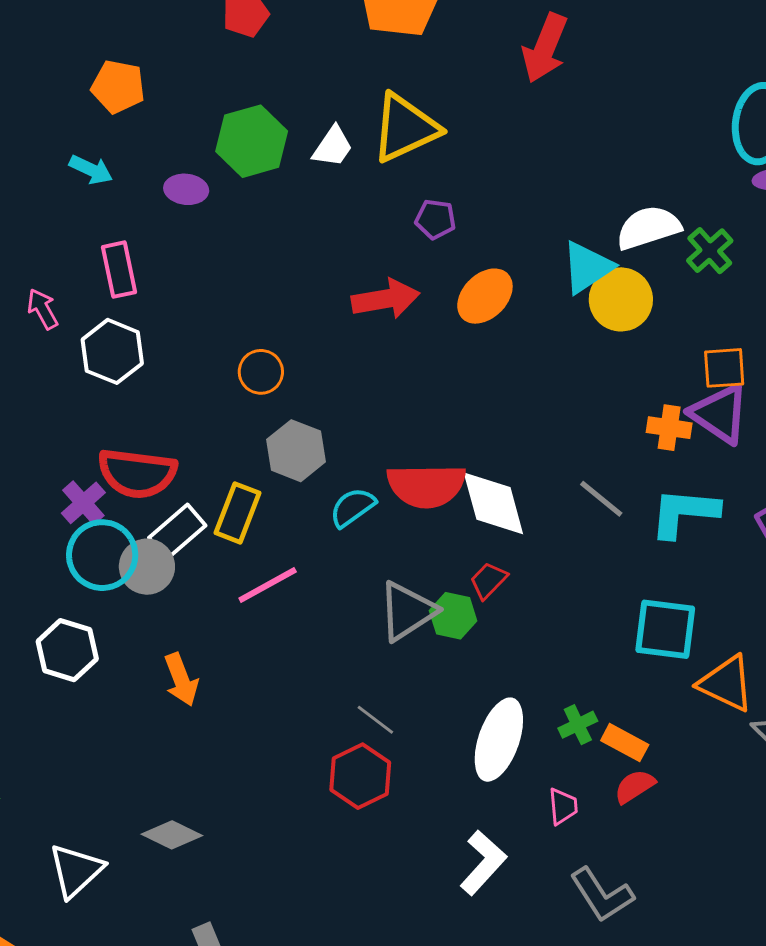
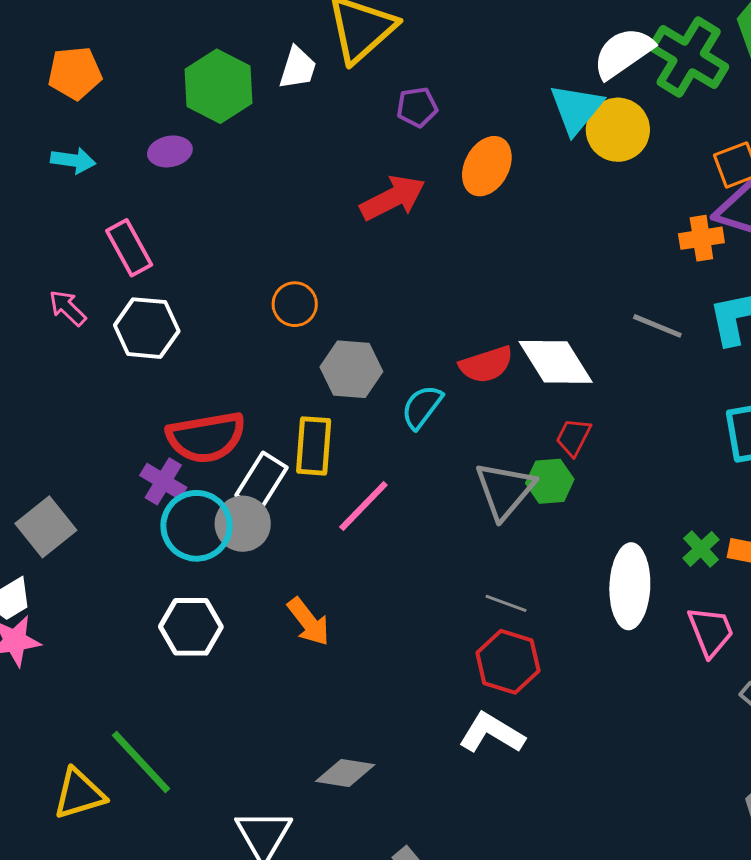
green cross: (710, 251) -> (689, 57), size x1.6
red semicircle: (426, 486) -> (486, 365), size x0.7
pink trapezoid: (563, 806) -> (711, 631), size x1.4
white L-shape: (483, 863) -> (492, 733), moved, turned -84

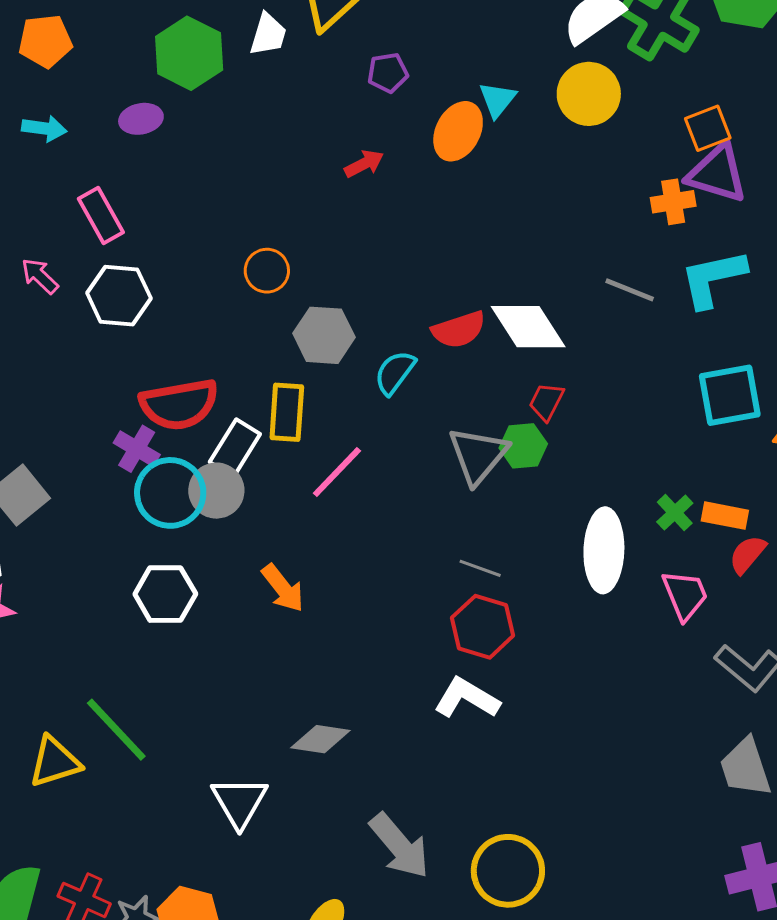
cyan triangle: (576, 109) -> (497, 100), moved, size x0.7
red arrow: (393, 198) -> (364, 164), size x0.6

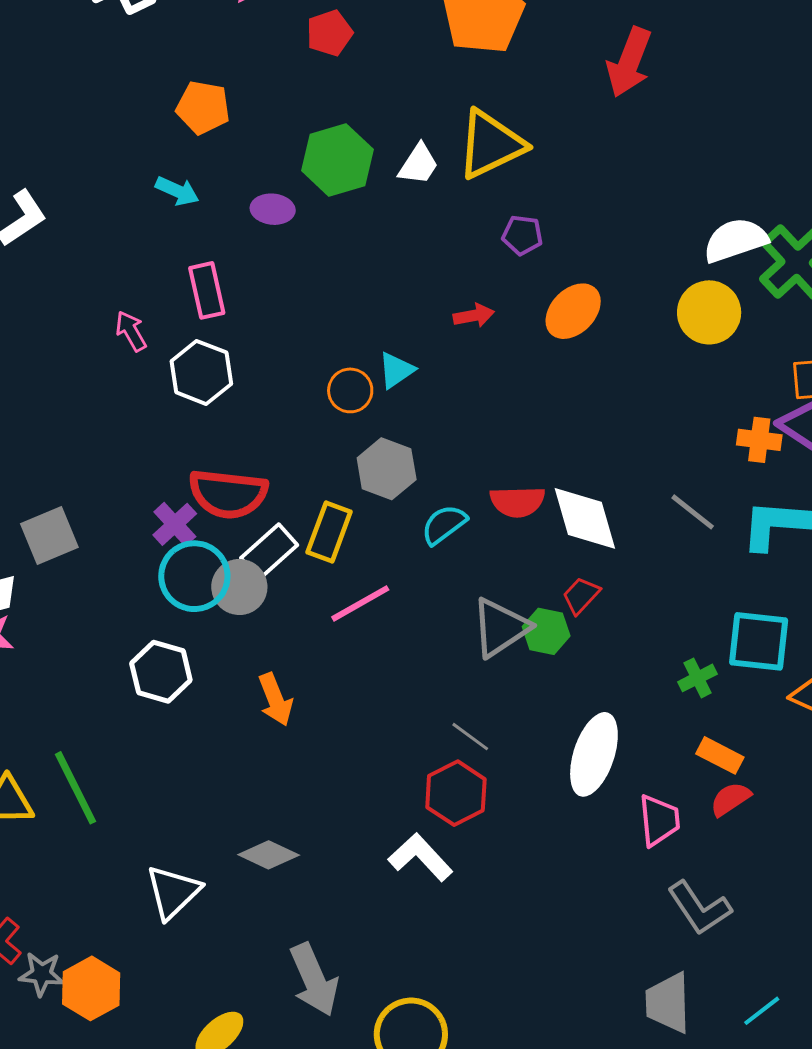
cyan triangle: (497, 100) -> (396, 370), moved
green cross: (675, 513) -> (698, 678), moved

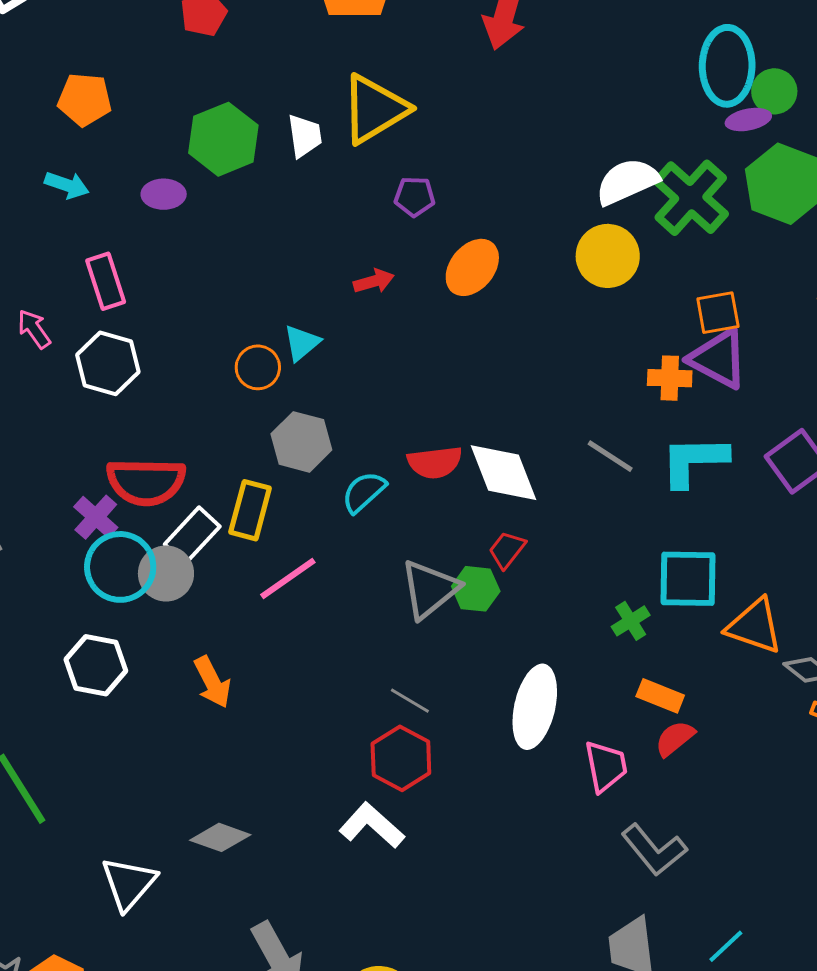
white trapezoid: (419, 164) -> (305, 136), turned -36

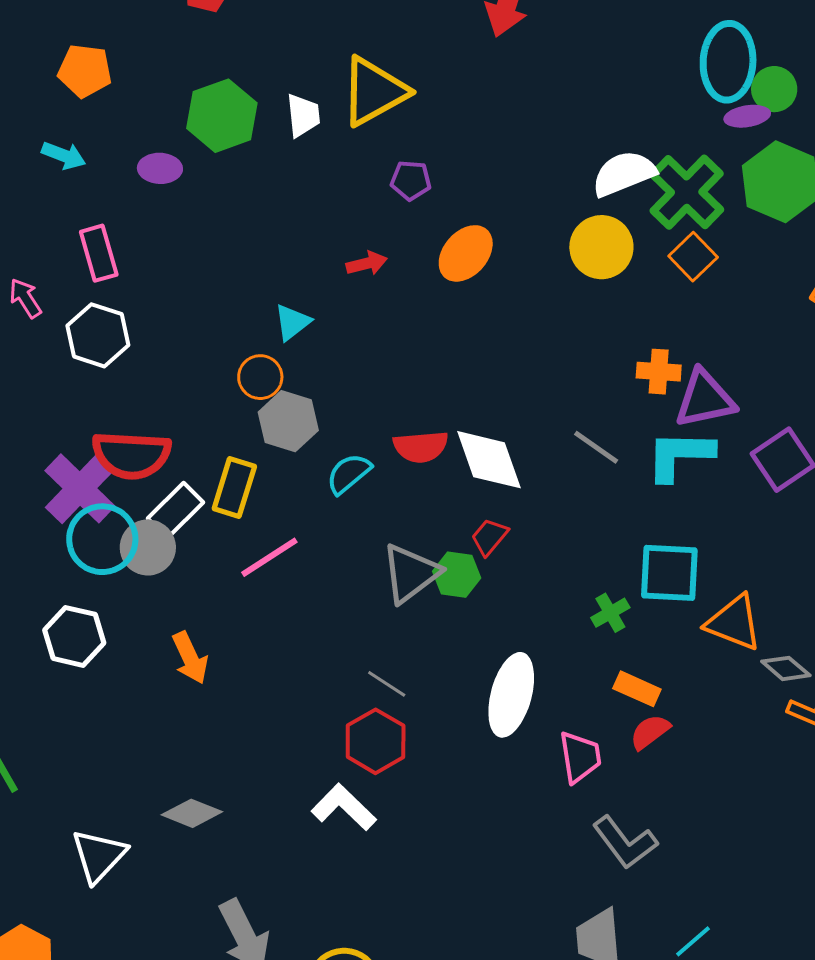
orange square: (718, 313) -> (693, 257), moved, turned -36
purple triangle: (718, 359) -> (705, 399), moved, turned -42
orange circle: (258, 367) -> (260, 377), moved
purple cross: (96, 517) -> (80, 488), size x1.6

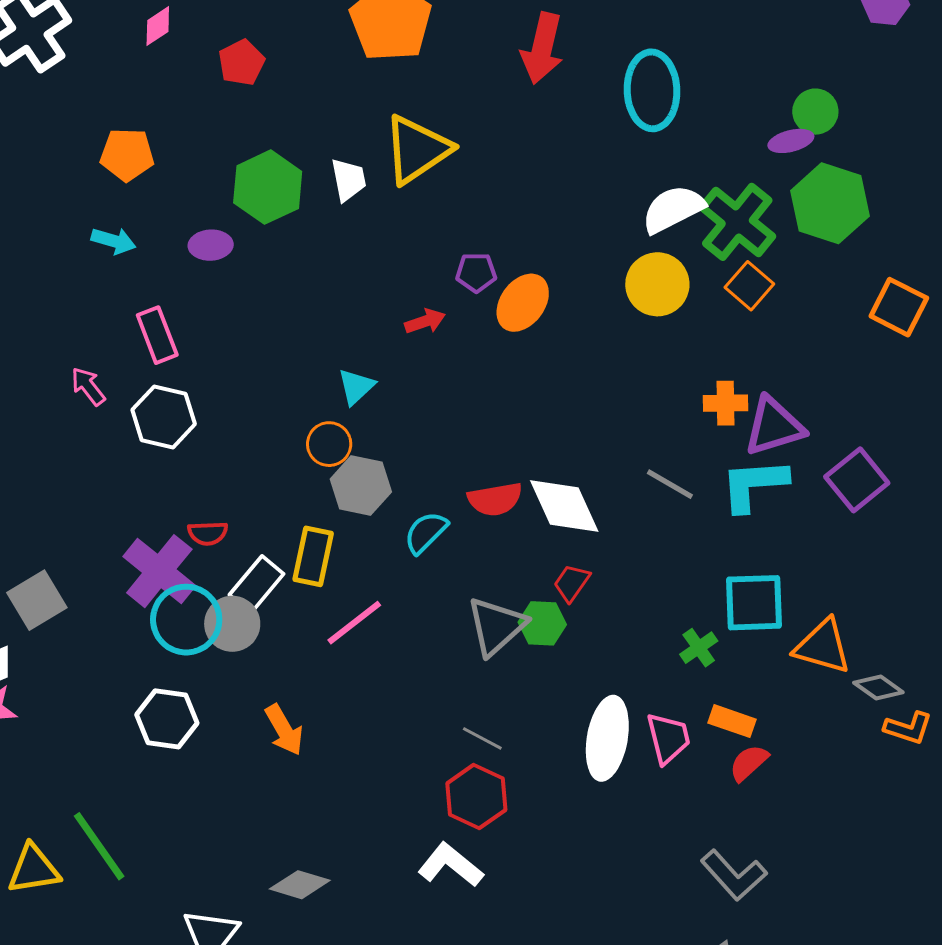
cyan ellipse: (728, 62) -> (652, 90), moved
purple pentagon: (411, 180) -> (476, 272), moved
red semicircle: (131, 455) -> (208, 533), size x0.5
pink trapezoid: (580, 757) -> (668, 738), moved

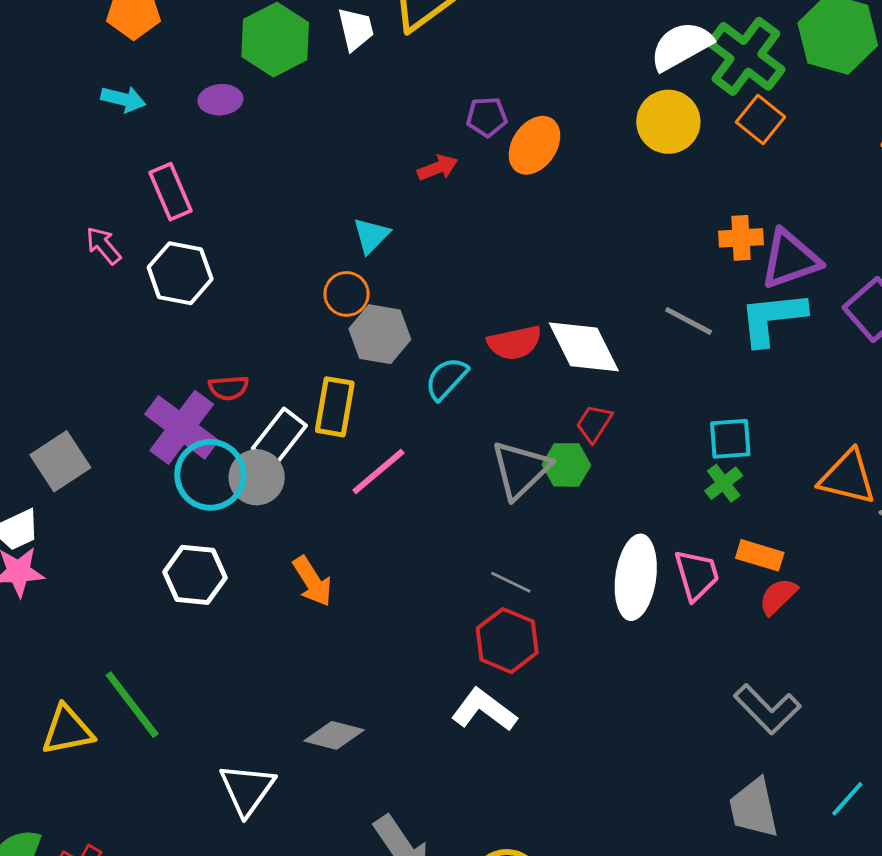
cyan square: (754, 603) -> (730, 439), moved, size x0.7

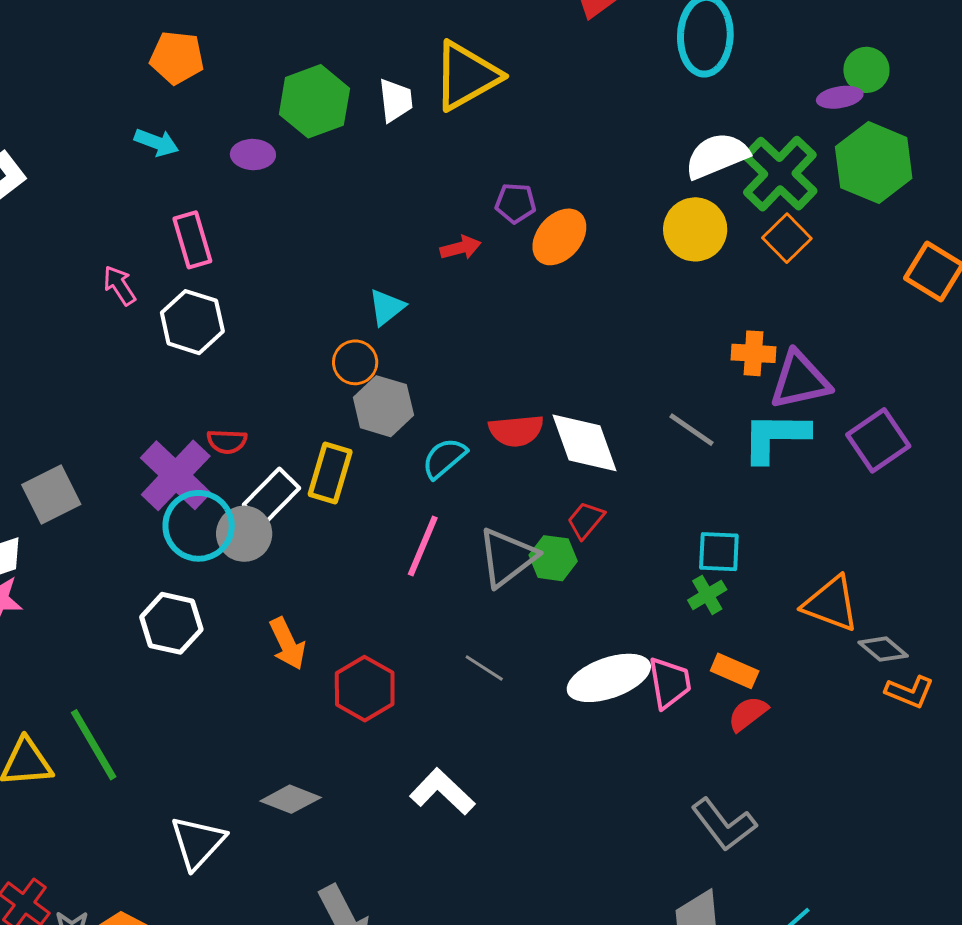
pink line: (378, 471) -> (423, 546), moved, turned -34
white ellipse: (636, 577) -> (609, 678), turned 56
red hexagon: (507, 641) -> (365, 689), moved

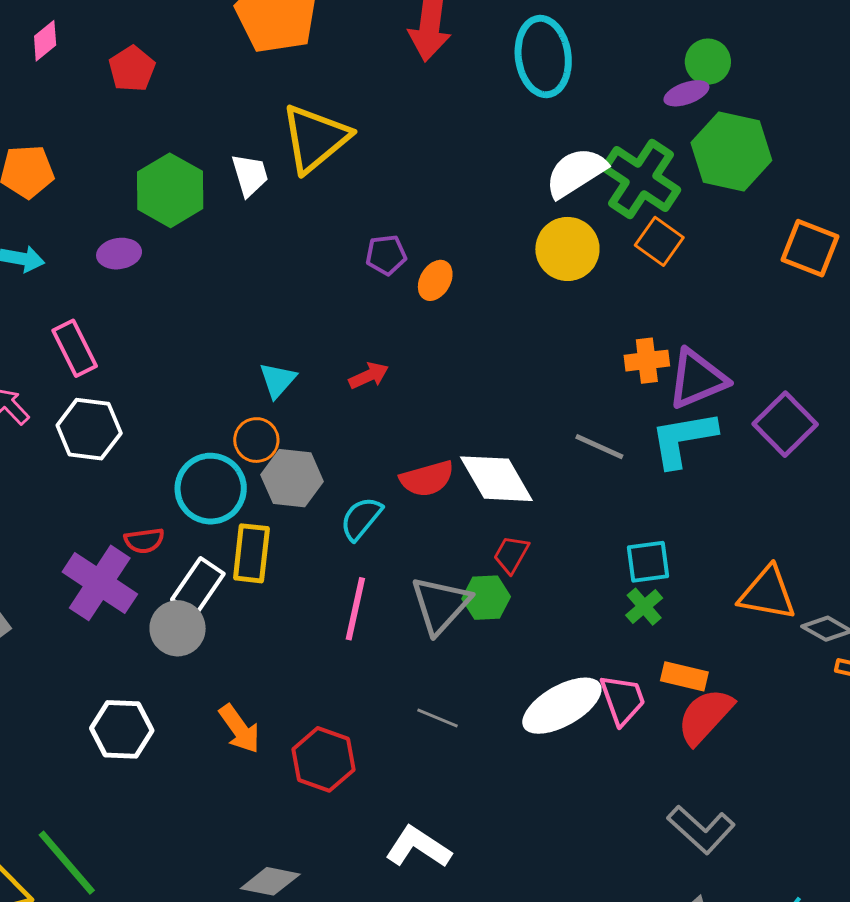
orange ellipse: (559, 237) -> (435, 280), size x0.7
red arrow: (461, 248) -> (369, 376), moved
cyan circle: (199, 526) -> (211, 489), moved
red semicircle: (748, 714) -> (705, 716), size x1.5

